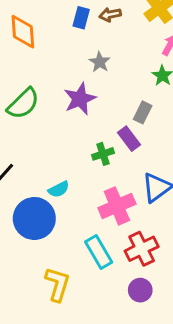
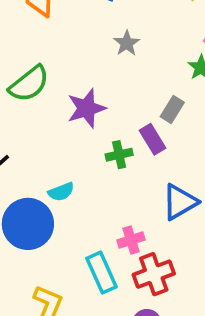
purple star: (80, 99) -> (86, 108), moved
pink cross: (117, 206) -> (131, 240), moved, size x0.6

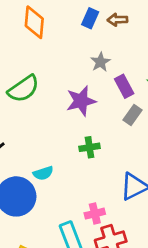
purple star: (86, 108) -> (81, 101), moved
purple rectangle: (152, 139) -> (124, 86), moved

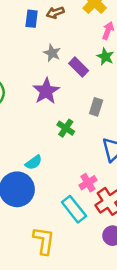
gray rectangle: (133, 115) -> (96, 107), moved
green cross: (90, 147) -> (66, 128), turned -30

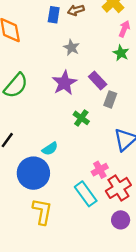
purple rectangle: (79, 67) -> (98, 81), moved
yellow L-shape: (44, 241) -> (42, 211), moved

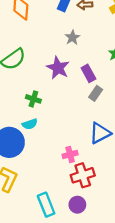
purple star: (64, 83) -> (58, 68), turned -30
green cross: (81, 118) -> (33, 99), moved, turned -32
cyan rectangle: (86, 194) -> (46, 205), moved

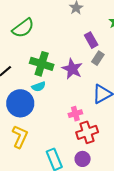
purple star: (58, 68) -> (72, 69), moved
green cross: (33, 99) -> (42, 64), size x1.6

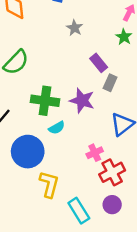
cyan semicircle: (39, 87) -> (57, 128), moved
yellow L-shape: (20, 137) -> (49, 184), moved

